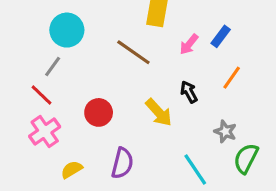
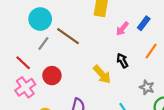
brown line: (133, 52) -> (68, 36), moved
gray line: (53, 67) -> (43, 44), moved
red circle: (99, 112) -> (52, 76), moved

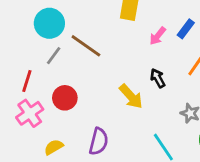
red line: (23, 63) -> (27, 81), turned 63

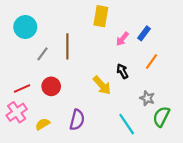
cyan circle: (49, 23) -> (25, 27), moved
brown line: (86, 46) -> (67, 46), turned 55
red line: (27, 81) -> (22, 88), moved, turned 49
pink cross: (30, 113) -> (17, 112), moved

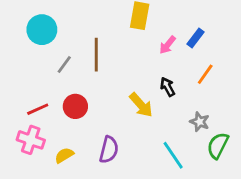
pink cross: (17, 112) -> (31, 140), turned -36

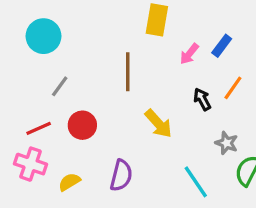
brown line: (96, 55) -> (128, 72), moved
gray line: (64, 65) -> (60, 86), moved
black arrow: (168, 87) -> (202, 99), moved

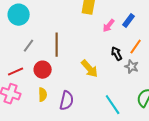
brown line: (128, 72) -> (57, 45), moved
gray star: (227, 143) -> (132, 67), moved
yellow semicircle: (69, 182) -> (43, 95), moved, turned 120

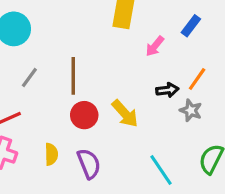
blue rectangle: (129, 21) -> (191, 26), moved
black arrow: (117, 54) -> (167, 90), turned 112
red circle: (43, 70) -> (84, 115), moved
purple semicircle: (67, 101) -> (89, 164), turned -36

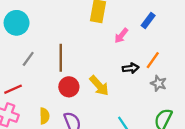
gray star: (191, 110) -> (159, 83), moved

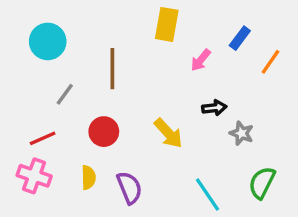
brown line: (61, 58) -> (112, 69), moved
orange line: (153, 60) -> (270, 62), moved
gray star: (159, 83) -> (242, 133), moved
red circle: (69, 87) -> (104, 132), moved

